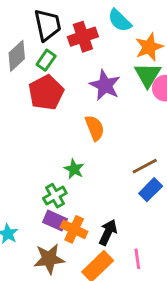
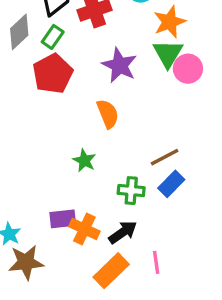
green cross: (55, 196) -> (131, 191), moved, turned 35
purple rectangle: (55, 221) -> (63, 219), turned -30
black arrow: (108, 232) -> (123, 232), turned 30
brown star: (49, 259) -> (26, 262), moved

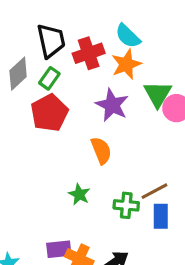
orange star: (170, 22) -> (126, 64), moved
blue rectangle: (171, 184) -> (161, 216), turned -45
green cross: (131, 191) -> (126, 205), moved

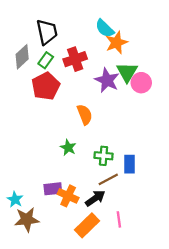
red cross: (89, 53) -> (75, 59), moved
orange star: (126, 64) -> (116, 43), moved
purple star: (112, 105) -> (107, 80), moved
brown line: (154, 191) -> (108, 179), moved

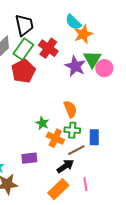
red cross: (75, 59) -> (48, 48), turned -36
green rectangle: (46, 60) -> (23, 49), size x1.5
orange semicircle: (85, 115) -> (70, 109), moved
orange cross: (68, 196) -> (55, 138), moved

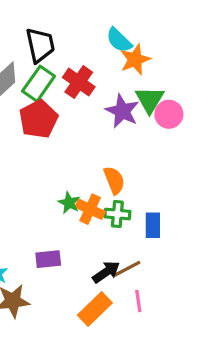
orange cross: (55, 138) -> (90, 209), moved
brown line: (76, 150) -> (127, 269), moved

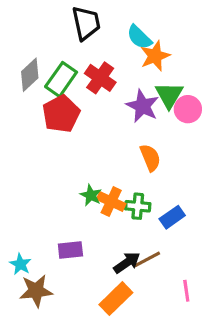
black trapezoid: (40, 45) -> (86, 23), moved
orange semicircle: (114, 180) -> (150, 158), moved
blue rectangle: (153, 225) -> (172, 217), turned 55
pink line: (138, 301) -> (186, 291), moved

